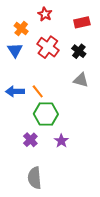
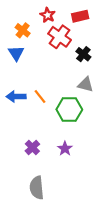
red rectangle: (82, 22) -> (80, 16), moved
red cross: (48, 47) -> (60, 37), moved
green hexagon: (46, 114) -> (69, 110), moved

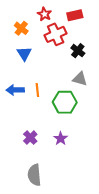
red cross: (60, 37) -> (56, 34), turned 30
blue triangle: (16, 53) -> (24, 54), moved
orange line: (40, 96) -> (37, 90), turned 32

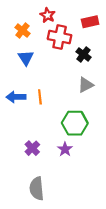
red rectangle: (75, 15) -> (90, 22), moved
red cross: (56, 34) -> (60, 37), turned 35
gray triangle: (80, 79) -> (86, 85), turned -42
green hexagon: (65, 102) -> (75, 123), moved

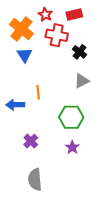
red rectangle: (90, 22) -> (74, 14), moved
orange cross: (22, 30) -> (21, 29), size x1.6
blue arrow: (16, 97) -> (15, 105), moved
purple star: (65, 149) -> (72, 147), moved

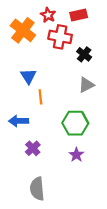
blue triangle: (25, 55) -> (28, 76), moved
blue arrow: (15, 105) -> (19, 121), moved

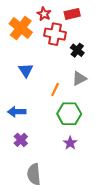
orange line: (40, 97) -> (55, 90), moved, turned 32
purple cross: (33, 148) -> (21, 140), moved

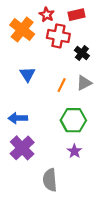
orange line: (55, 90) -> (62, 85), moved
purple cross: (21, 140) -> (22, 148), size x1.6
gray semicircle: (34, 174) -> (50, 180), moved

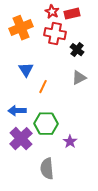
red star: (47, 15) -> (52, 12), moved
orange cross: (22, 30) -> (21, 28), turned 30
orange line: (62, 85) -> (43, 87), moved
green hexagon: (73, 120) -> (46, 124), moved

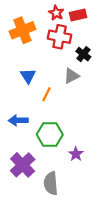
gray triangle: (79, 78) -> (71, 76), moved
purple cross: (21, 139) -> (23, 165), moved

